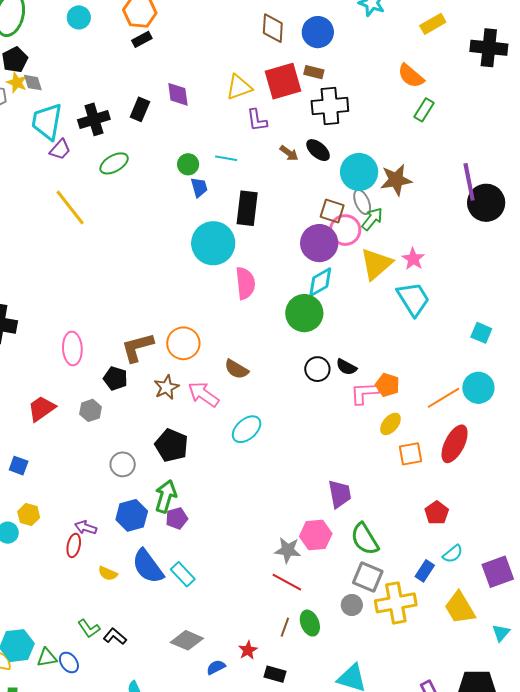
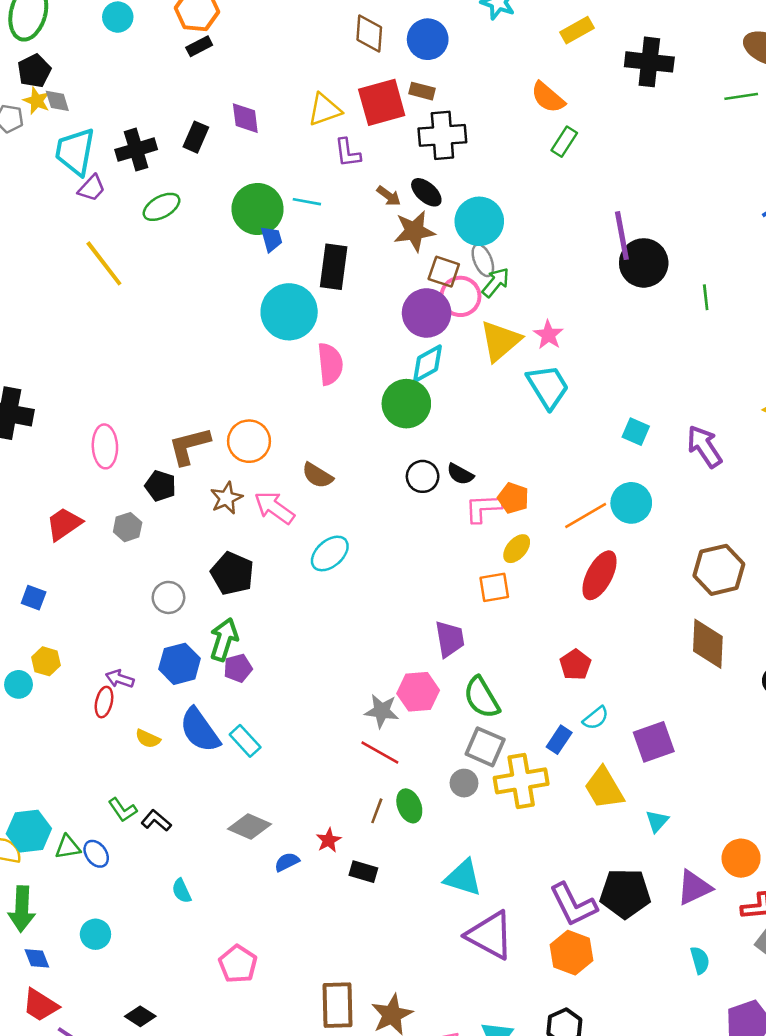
green circle: (188, 164) -> (258, 209), size x1.8
brown star: (396, 180) -> (414, 231), moved
orange square: (411, 454) -> (494, 587), moved

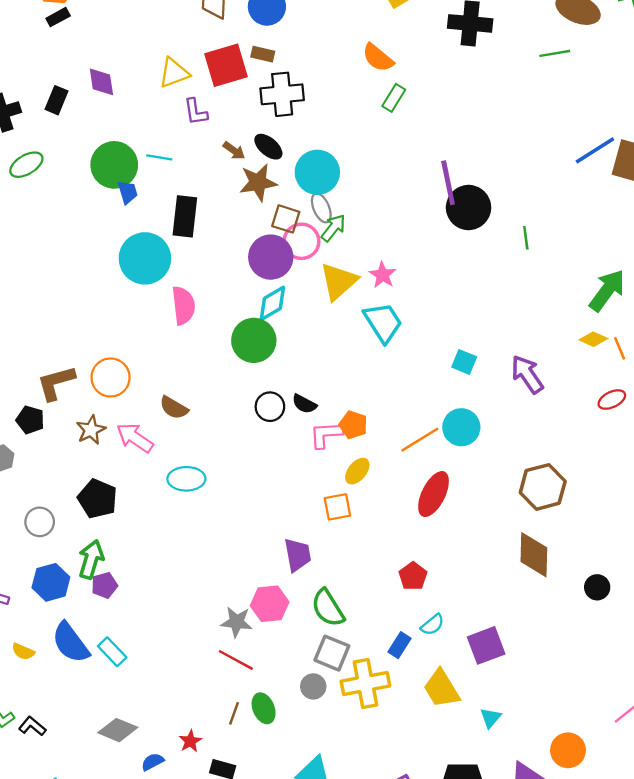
cyan ellipse: (330, 553) -> (186, 479), turned 42

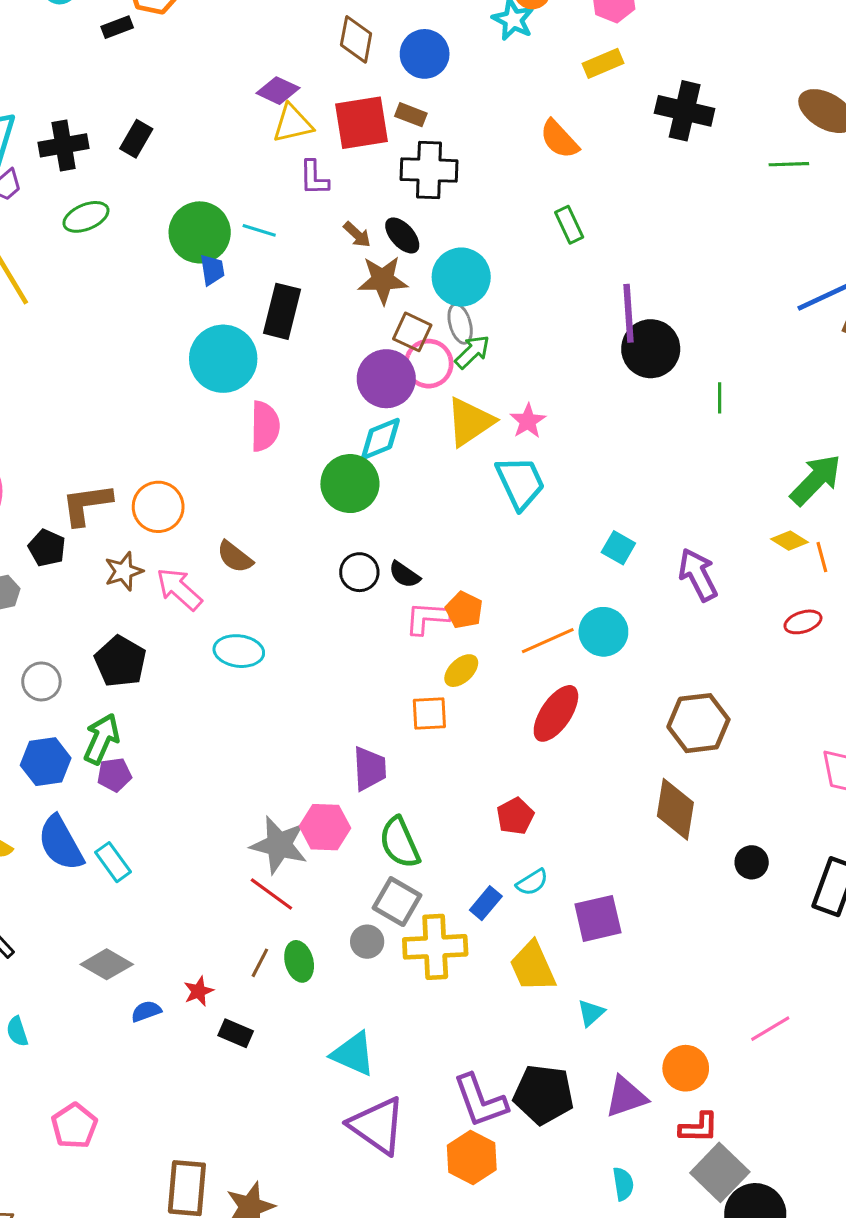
black rectangle: (58, 17) -> (117, 27), moved
purple diamond: (101, 82) -> (278, 91), moved, turned -64
green rectangle: (394, 98) -> (569, 225), moved, turned -64
gray star: (237, 622) -> (279, 845), size x1.4

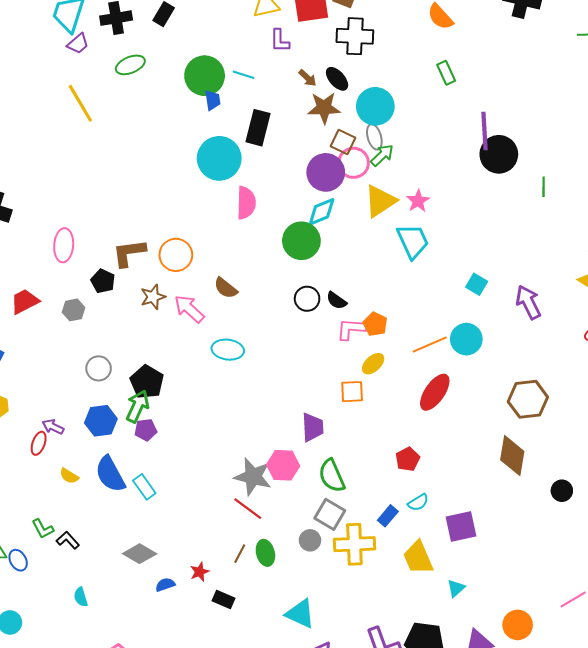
black pentagon: (120, 661) -> (147, 382), moved

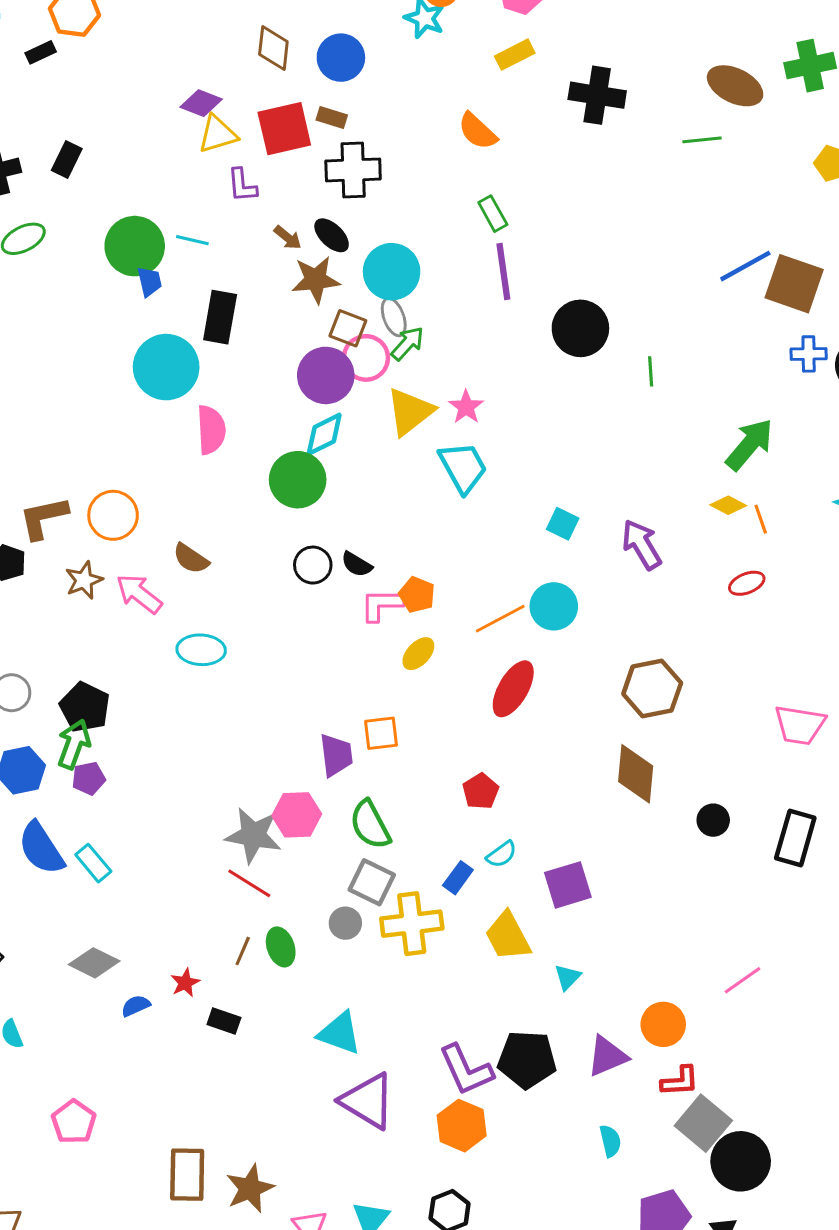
purple line: (485, 131) -> (503, 271), moved
orange square: (352, 392) -> (381, 733), moved

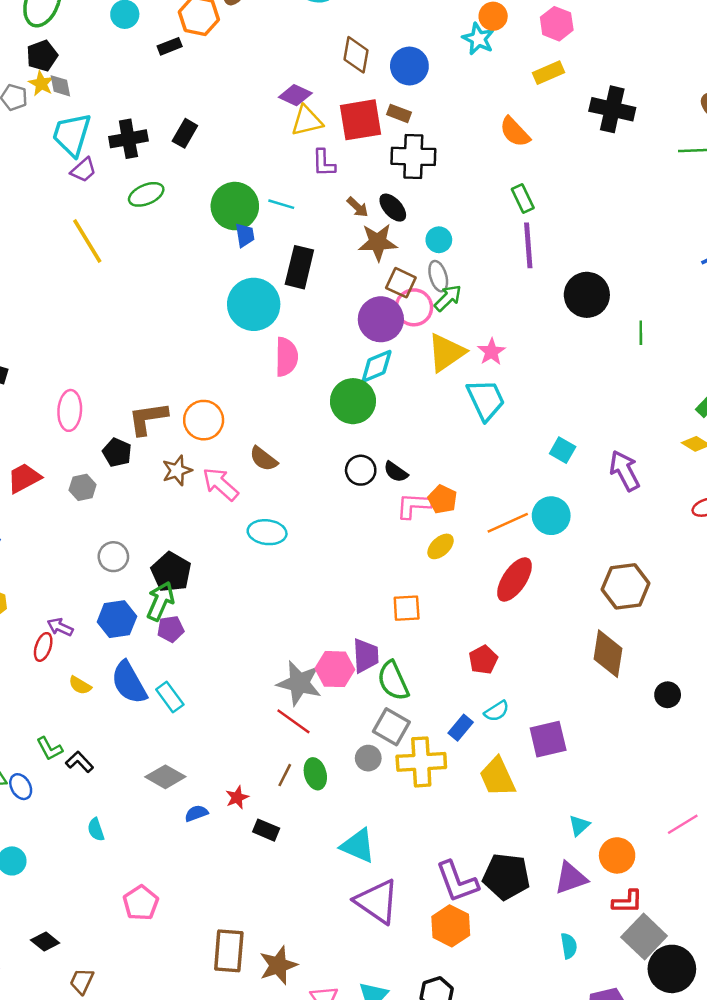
cyan circle: (392, 272) -> (439, 240), size x0.6
purple trapezoid: (336, 755) -> (366, 656), moved
cyan triangle: (568, 977) -> (579, 825), moved

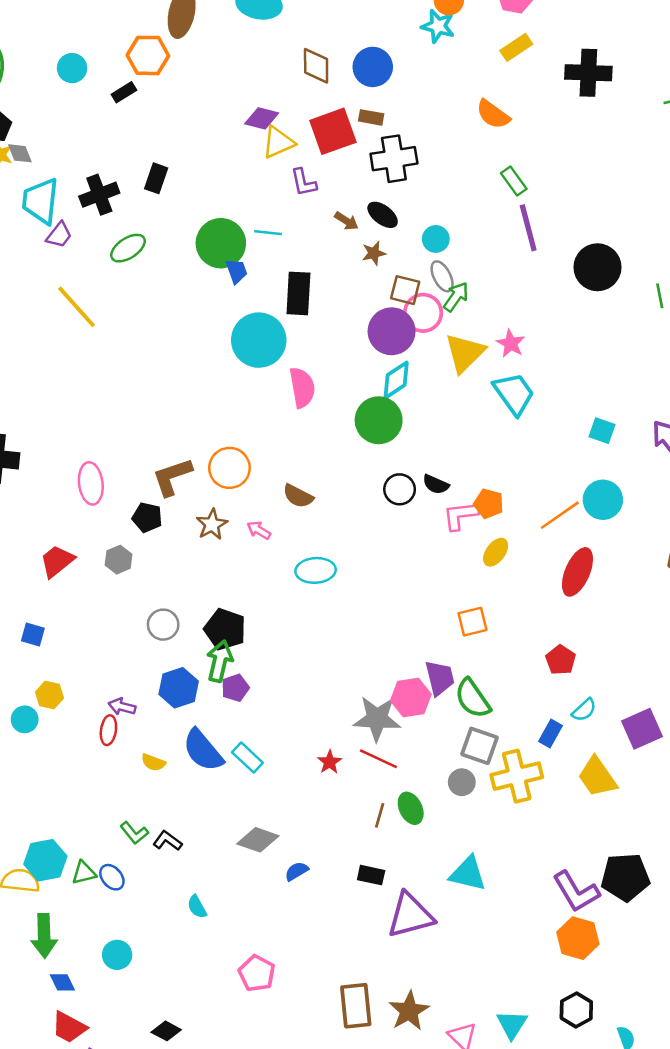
brown star: (378, 242) -> (374, 253), size x0.6
pink arrow: (220, 484) -> (259, 530), size x0.6
red star: (237, 797) -> (330, 762), moved
purple triangle: (377, 901) -> (410, 915), moved, turned -39

